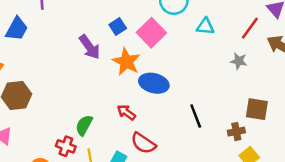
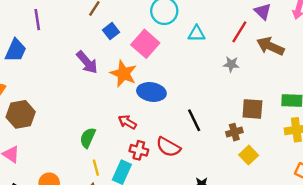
blue square: (118, 27) -> (111, 31), moved
red semicircle: (143, 143) -> (168, 147), moved
red cross: (66, 146) -> (139, 150), moved

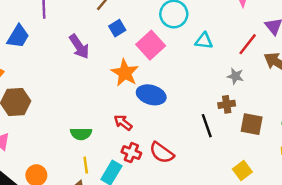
purple arrow: (87, 62) -> (79, 46), moved
black line: (194, 120) -> (207, 126), moved
brown cross: (234, 132) -> (227, 104), moved
green semicircle: (88, 138) -> (81, 134), turned -120

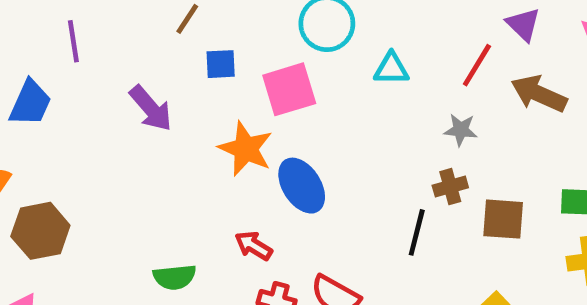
blue square: (117, 28) -> (221, 64), turned 35
pink square: (151, 45) -> (289, 89), turned 32
blue ellipse: (151, 95) -> (302, 186), turned 48
black line: (207, 126) -> (417, 232), turned 40

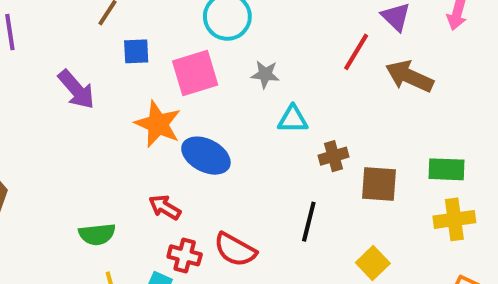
cyan triangle: (391, 69) -> (293, 119), moved
gray star: (461, 130) -> (265, 74), moved
blue ellipse: (302, 186) -> (206, 156), turned -30
black line: (417, 232) -> (309, 222), moved

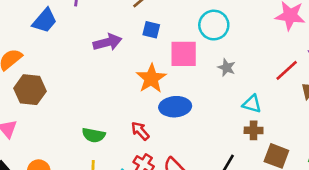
purple arrow: (76, 90) -> (107, 42), turned -80
cyan triangle: (293, 119) -> (252, 104), moved
blue ellipse: (206, 156) -> (175, 107), turned -48

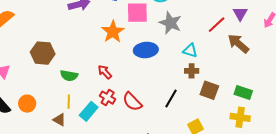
gray star: (226, 68) -> (170, 23), size x1.6
brown hexagon: (30, 90) -> (43, 53), moved
blue ellipse: (175, 107) -> (146, 50), moved

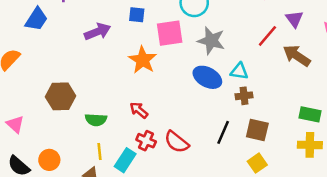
blue ellipse: (146, 50) -> (207, 77), moved, turned 40
brown square: (209, 90) -> (257, 130), moved

